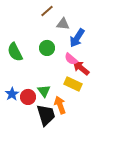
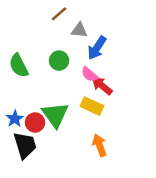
green triangle: (44, 91) -> (55, 115), size x1.6
orange arrow: (60, 105) -> (99, 145), moved
black trapezoid: (46, 115) -> (25, 145), moved

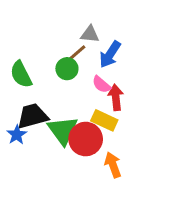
brown line: (59, 14) -> (77, 53), moved
red arrow: (102, 86) -> (116, 97), turned 45
red circle: (35, 122) -> (86, 139), moved, size x1.5
black trapezoid: (25, 145) -> (33, 116), moved, turned -88

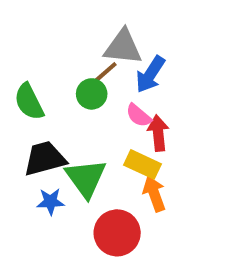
gray triangle: (90, 34) -> (123, 47), size x1.5
blue star: (17, 135) -> (51, 202), moved, turned 30
red circle: (86, 139) -> (117, 233), moved
orange arrow: (113, 165) -> (154, 194), moved

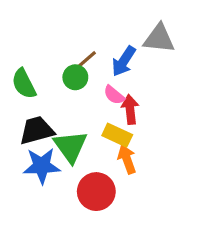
gray triangle: (123, 47) -> (159, 39), moved
blue star: (51, 202) -> (42, 166), size x1.6

